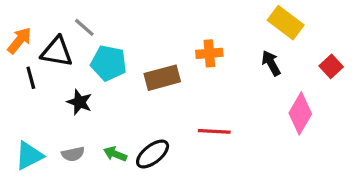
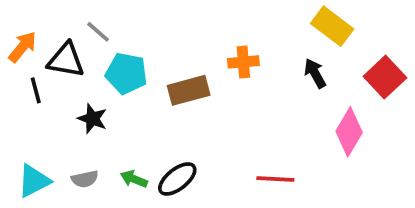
red square: (331, 66) -> (385, 77), size x1.5
red line: (214, 131) -> (275, 179), moved

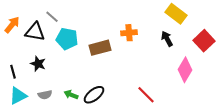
black line: (36, 90) -> (13, 72), moved
black star: (92, 119) -> (38, 64), moved
red line: (275, 179) -> (146, 95), turned 42

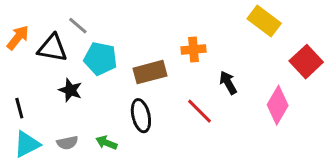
black arrow: (167, 39) -> (228, 83), moved
black star: (38, 64) -> (70, 90), moved
black ellipse: (94, 95) -> (141, 116), moved, turned -65
red line: (146, 95) -> (200, 111), moved

